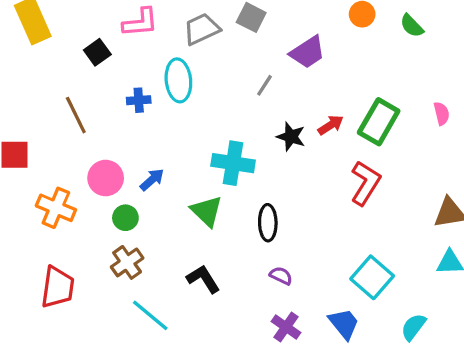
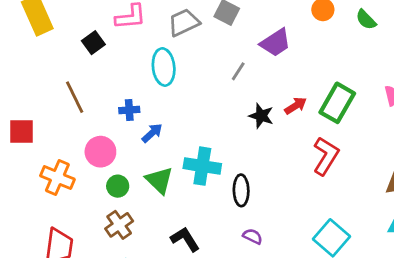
blue cross: (139, 100) -> (129, 110), moved
cyan cross: (233, 163) -> (202, 166), moved
blue arrow: (152, 180) -> (152, 133), moved
green triangle: (207, 211) -> (159, 180), moved

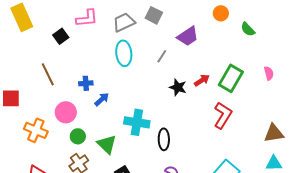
green semicircle: (366, 20) -> (248, 29), moved
cyan ellipse: (164, 67) -> (124, 53), moved
green triangle: (159, 180) -> (107, 144), moved

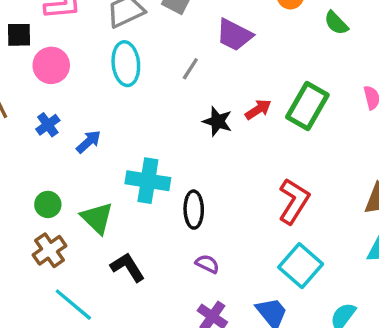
black square: (61, 36) -> (19, 35), turned 35
purple trapezoid: (188, 36) -> (234, 35), turned 60
blue cross: (86, 83) -> (48, 125), moved, turned -32
pink circle: (66, 112) -> (51, 65), moved
red L-shape: (223, 115) -> (294, 201), moved

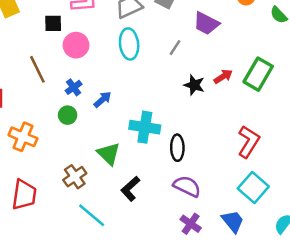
green circle: (48, 204) -> (68, 115), moved
purple semicircle: (207, 264) -> (187, 186), size x1.6
black L-shape: (128, 267) -> (130, 189), turned -100

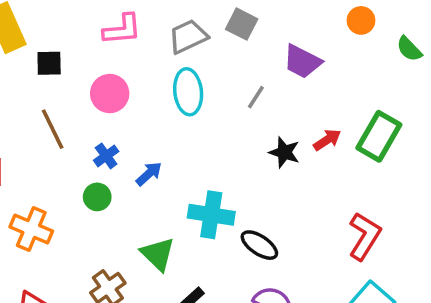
black square: (53, 23) -> (49, 63), moved
black ellipse: (177, 148) -> (259, 245), turned -55

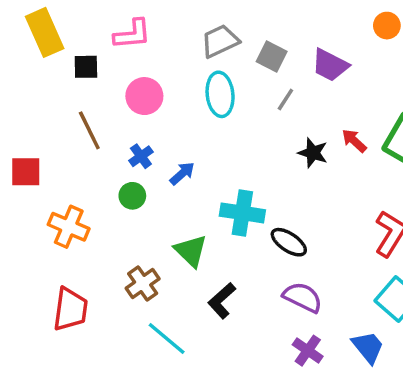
gray square: (242, 24) -> (272, 56), moved
pink L-shape: (122, 29) -> (132, 34), moved
red arrow: (327, 140) -> (354, 141), turned -104

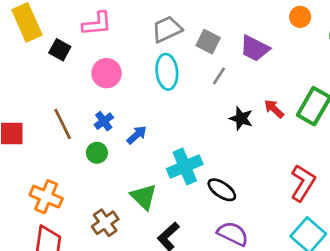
black square: (86, 67) -> (60, 50), turned 30
brown line: (89, 130) -> (63, 124), moved
cyan cross: (242, 213) -> (185, 166), turned -32
orange cross: (69, 227) -> (46, 197), moved

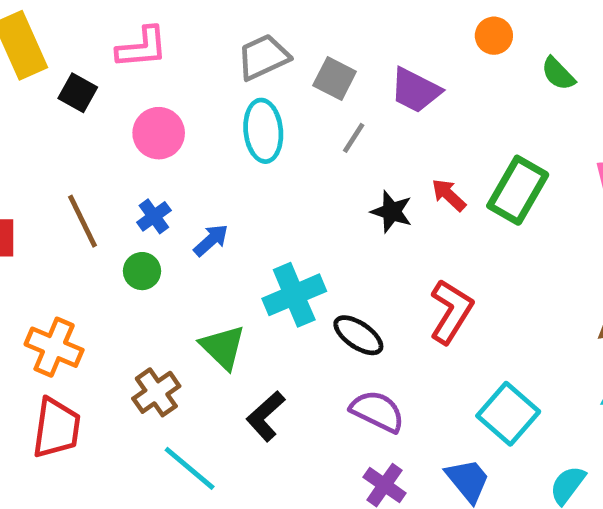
red L-shape: (303, 183) -> (451, 311), moved

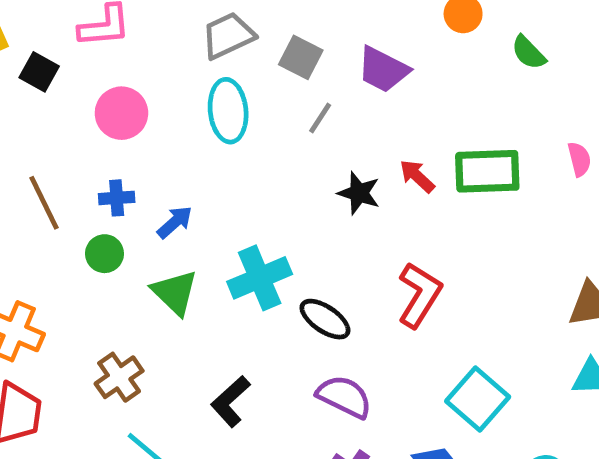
green rectangle: (518, 190) -> (487, 171), turned 58
blue cross: (154, 216) -> (117, 198), turned 32
green triangle: (223, 347) -> (175, 292), moved

